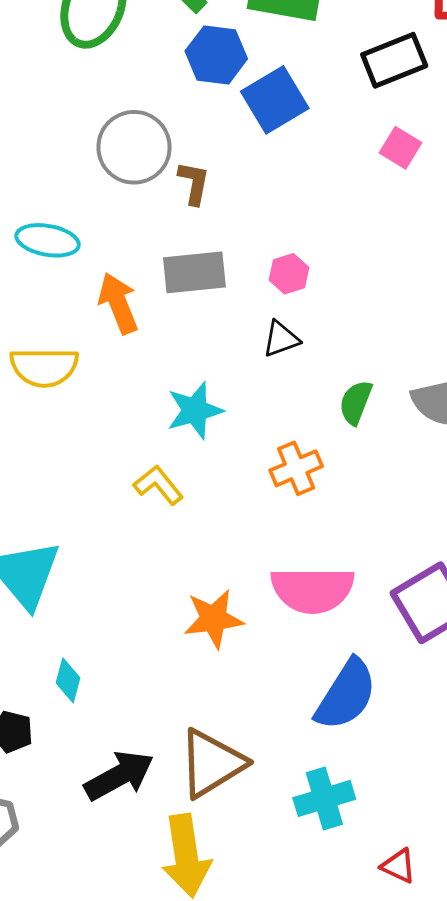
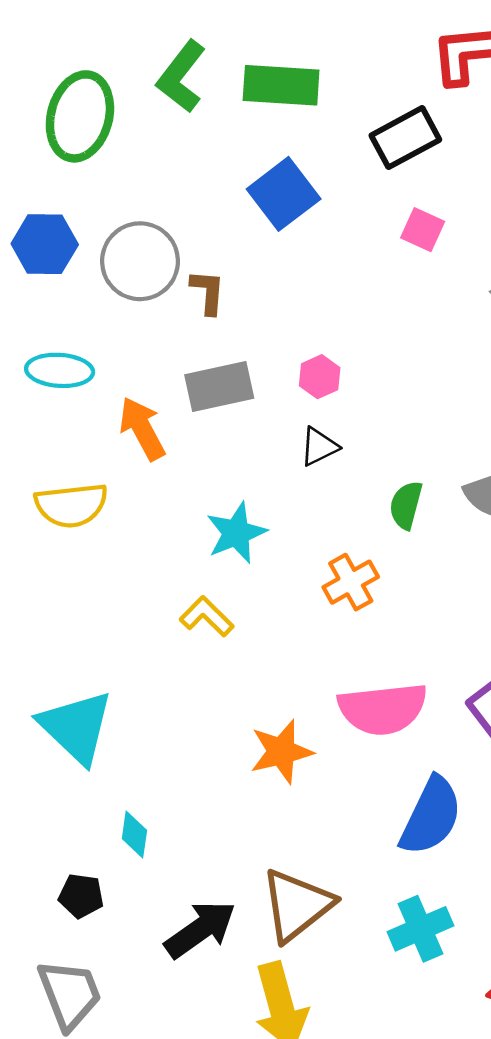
blue hexagon: (216, 55) -> (45, 244), moved

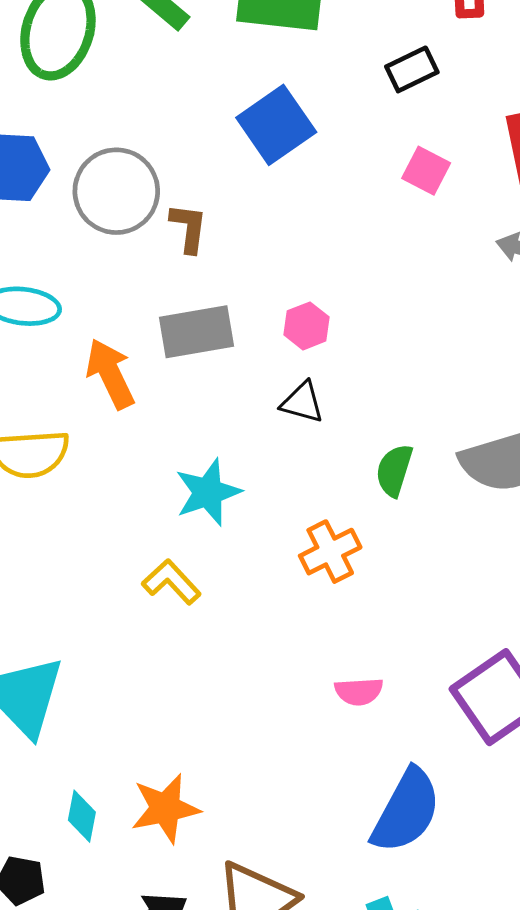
black rectangle: (405, 138) -> (412, 69), size x0.7
black triangle: (319, 447) -> (302, 402), turned 39
pink semicircle: (383, 709) -> (359, 691), size x0.5
orange star: (281, 752) -> (165, 808), moved

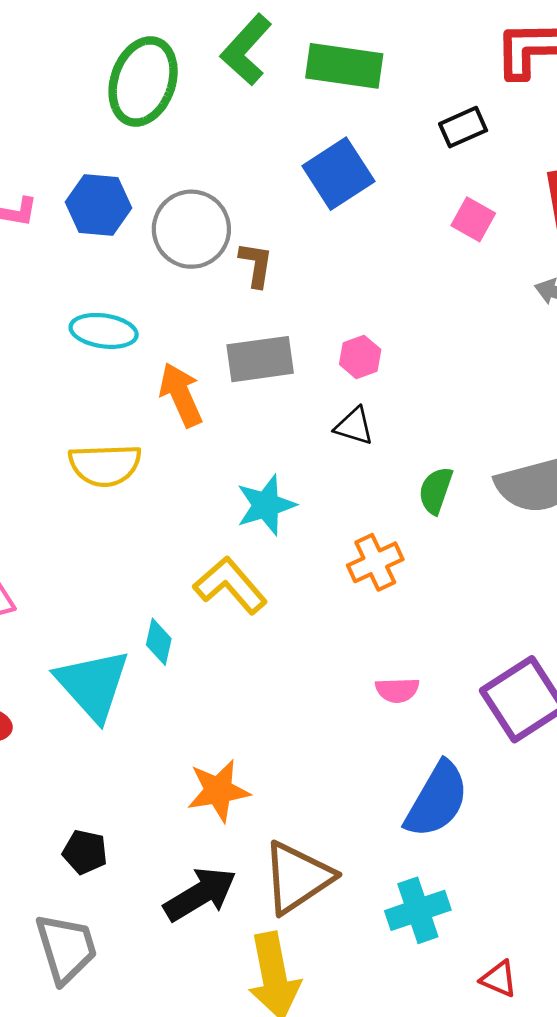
yellow L-shape: (171, 582) -> (230, 585), size x1.4
cyan diamond: (82, 816) -> (159, 642), moved

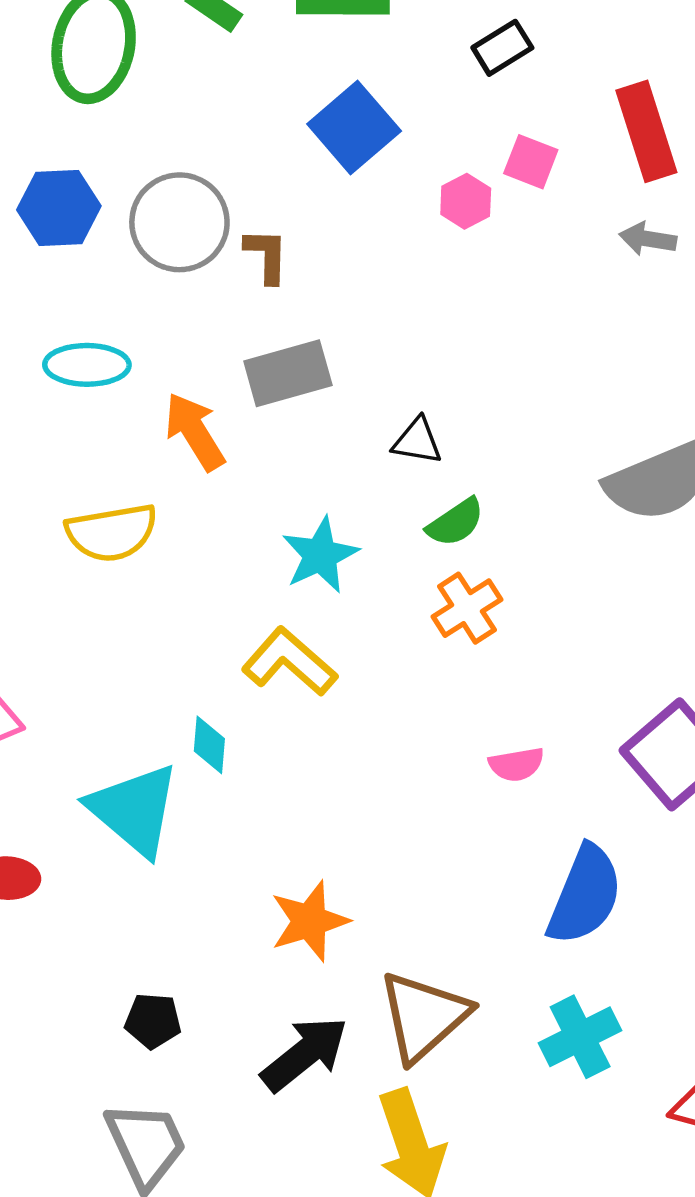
pink hexagon: (360, 357) -> (466, 201), moved
green semicircle: (436, 490) -> (455, 522), moved, turned -135

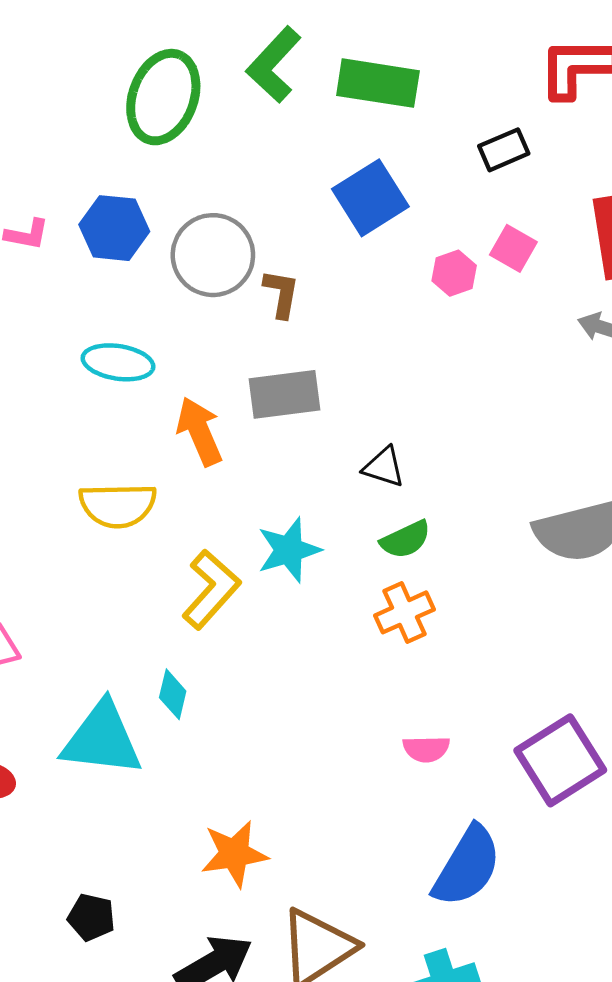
yellow L-shape: (289, 662) -> (211, 589), moved, turned 82
cyan triangle: (134, 810) -> (102, 739), turned -42

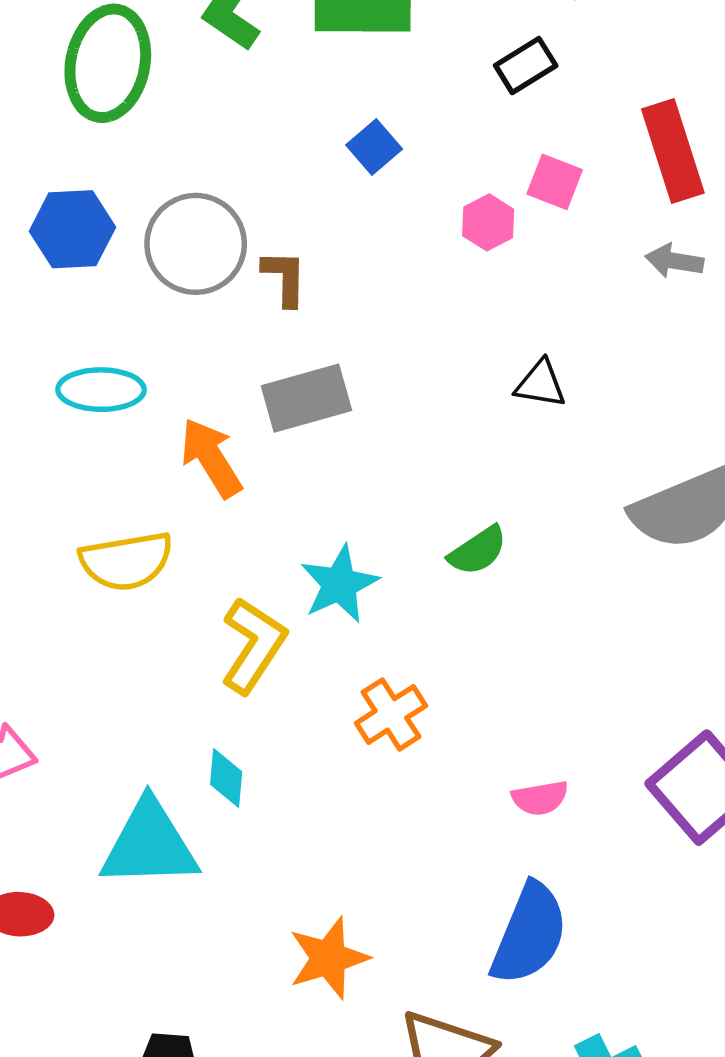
blue square: (370, 198) -> (374, 147), size x0.6
black triangle: (384, 467) -> (541, 384), moved
orange cross: (404, 612) -> (391, 714), moved
blue semicircle: (467, 866) -> (529, 934), moved

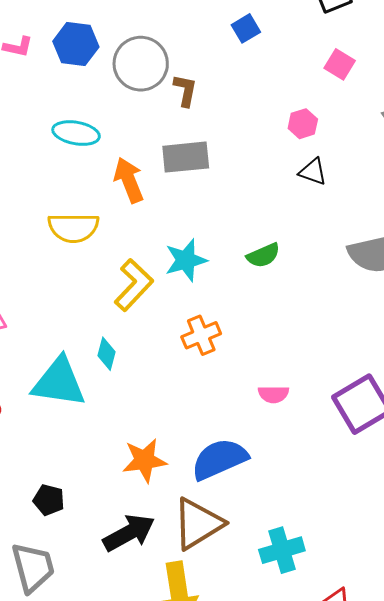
pink hexagon: (488, 222) -> (303, 124), moved
blue semicircle: (529, 934) -> (219, 459), moved, turned -146

